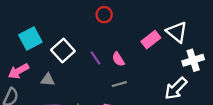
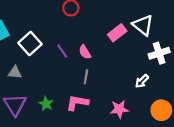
gray line: (119, 84) -> (86, 77), turned -64
white arrow: (176, 88) -> (142, 81), size x0.6

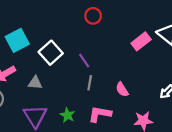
pink semicircle: (85, 52) -> (122, 89), moved
gray line: (86, 77) -> (90, 83), moved

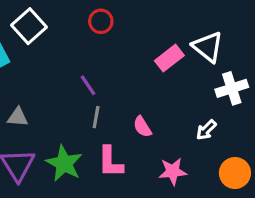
white square: (51, 53) -> (29, 26), moved
pink L-shape: (100, 114) -> (110, 162), turned -100
green star: (67, 115) -> (64, 163), size x1.6

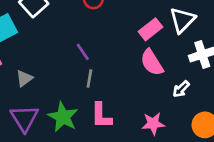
white triangle: (208, 47) -> (182, 20), turned 36
gray triangle: (18, 117) -> (24, 78), turned -42
pink semicircle: (142, 127) -> (152, 63), moved, size x1.5

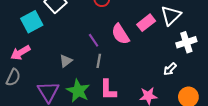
pink semicircle: (152, 63) -> (120, 34), moved
gray triangle: (24, 78) -> (66, 61), moved

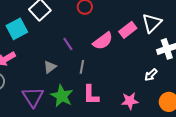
pink semicircle: (120, 34) -> (103, 41), turned -95
purple line: (94, 40) -> (68, 44), moved

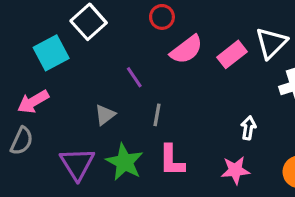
pink semicircle: (103, 41) -> (186, 50), moved
white arrow: (151, 75) -> (248, 128), moved, turned 144

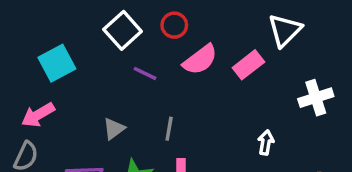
white square: (89, 22) -> (123, 30), moved
white triangle: (271, 43) -> (285, 30), moved
purple line: (134, 77) -> (145, 73), moved, turned -30

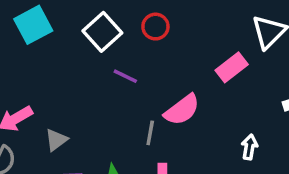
pink semicircle: (200, 60) -> (182, 110), moved
cyan square: (57, 63) -> (33, 25), moved
gray triangle: (114, 129) -> (56, 140), moved

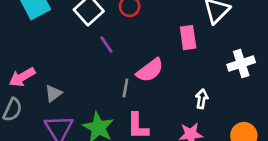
pink rectangle: (232, 67) -> (188, 38), turned -60
purple line: (125, 76) -> (106, 44), turned 30

